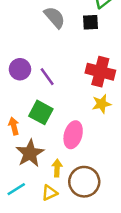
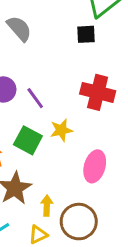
gray semicircle: (55, 17) -> (19, 29), moved
yellow star: (102, 104) -> (61, 130), moved
pink ellipse: (73, 135) -> (95, 166), moved

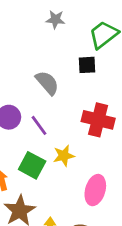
gray semicircle: (19, 29) -> (47, 83), moved

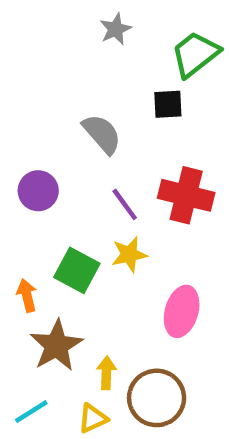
gray star: (55, 20) -> (116, 29), turned -30
purple line: (39, 125) -> (125, 204), moved

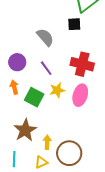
purple line: (125, 204) -> (46, 68), moved
orange arrow: (27, 295) -> (14, 87), moved
pink ellipse: (182, 311) -> (80, 95), moved
cyan line: (31, 412) -> (14, 159), turned -56

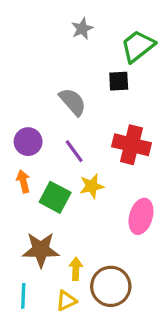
pink ellipse: (80, 95) -> (141, 216), moved
brown star: (25, 130) -> (41, 250), turned 30

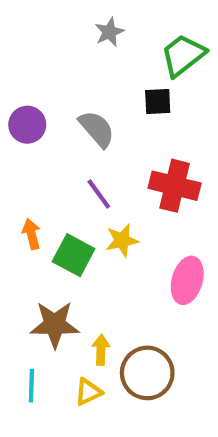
purple circle: (28, 142) -> (27, 125), moved

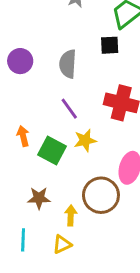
gray semicircle: (97, 129) -> (68, 64), turned -136
brown star: (55, 325) -> (39, 198), size x0.7
brown circle: (147, 373) -> (101, 195), moved

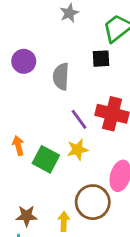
purple circle: (20, 61) -> (24, 61), moved
purple line: (69, 109) -> (79, 119), moved
brown star: (39, 198) -> (27, 216), moved

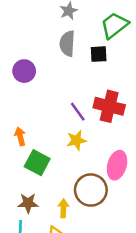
purple circle: (24, 61) -> (24, 71), moved
gray semicircle: (61, 76) -> (67, 44), moved
green square: (46, 159) -> (37, 163), moved

